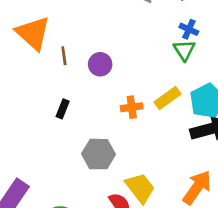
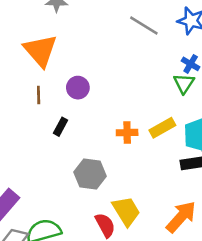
brown line: (64, 56) -> (39, 95), moved
purple circle: (100, 64) -> (78, 88), moved

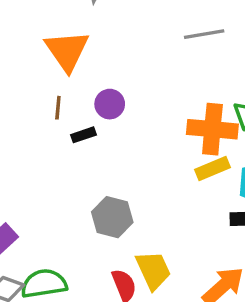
gray line: (144, 26) -> (204, 34), turned -48
black rectangle: (60, 127) -> (84, 135), moved, turned 36
orange cross: (127, 133) -> (212, 129), moved, size x1.8

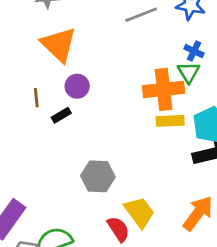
orange triangle: (67, 51) -> (59, 45), moved
yellow rectangle: (213, 168) -> (170, 121), turned 32

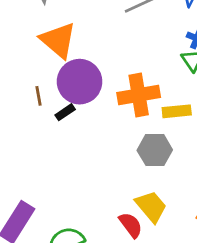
purple circle: (77, 86) -> (80, 82), size x1.8
orange cross: (164, 89) -> (139, 95), moved
gray hexagon: (98, 176) -> (155, 150), moved

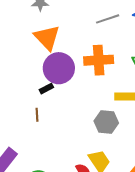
orange cross: (139, 95) -> (99, 60), moved
brown line: (39, 96) -> (37, 115), moved

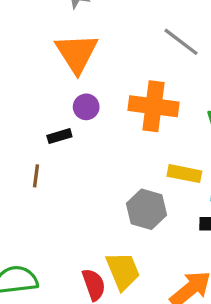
gray line: (108, 19) -> (181, 42), turned 45
purple circle: (59, 68) -> (86, 107), size x0.5

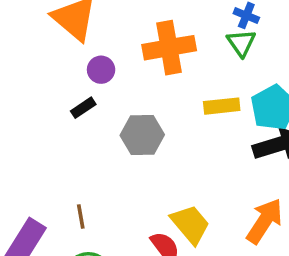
brown line: (36, 176) -> (81, 217), moved
gray hexagon: (147, 209) -> (142, 135), moved

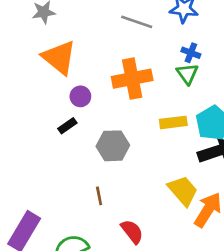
brown line: (81, 217) -> (99, 196), moved
yellow trapezoid: (190, 224) -> (183, 191), moved

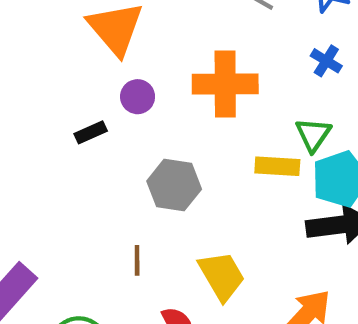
green triangle: (187, 74) -> (313, 135), moved
black rectangle: (67, 126) -> (91, 132), moved
yellow trapezoid: (183, 191) -> (222, 276), moved

